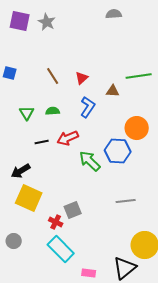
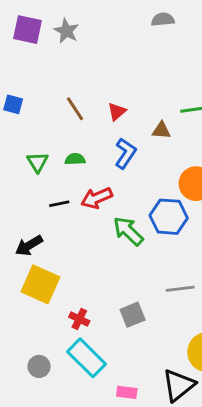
gray square: (73, 210) -> (133, 315), moved
gray circle: (14, 241) -> (39, 366), moved

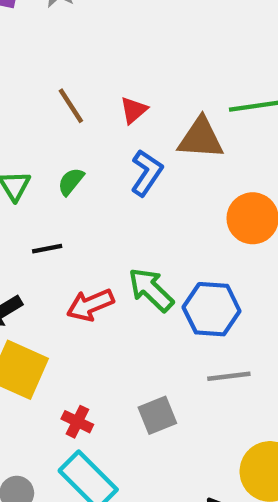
brown triangle: (161, 130) -> (201, 138), size x1.6
green semicircle: (75, 159) -> (71, 181), turned -48
red arrow: (97, 198) -> (90, 305), moved
blue hexagon: (169, 217) -> (212, 309), moved

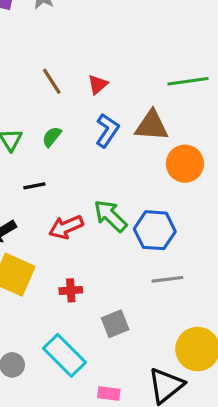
brown triangle: (201, 138) -> (152, 126), moved
gray square: (157, 415) -> (115, 324), moved
red cross: (77, 422) -> (71, 290), moved, turned -30

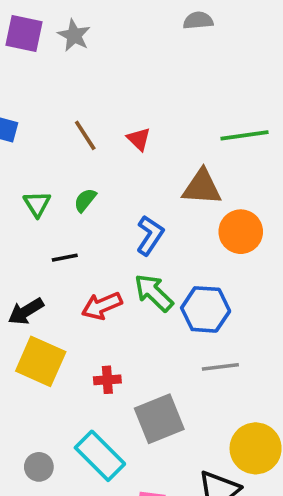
red triangle: (98, 84) -> (139, 139), turned -35
blue L-shape: (107, 130) -> (150, 235), moved
gray square: (115, 324) -> (159, 419), size x1.5

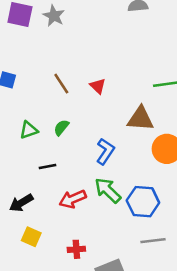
green triangle: (37, 204) -> (29, 130), turned 42
yellow square: (41, 361) -> (31, 237), size x0.6

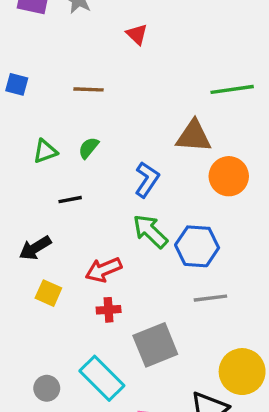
brown line: (61, 84) -> (88, 89), turned -55
red triangle: (98, 86) -> (137, 34), moved
red arrow: (73, 199) -> (104, 270), moved

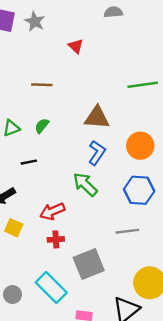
brown triangle: (194, 136) -> (97, 118), moved
blue L-shape: (147, 180) -> (97, 153), moved
blue hexagon: (197, 246) -> (139, 190), moved

